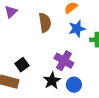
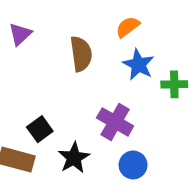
blue star: (77, 29) -> (138, 65), turned -30
black star: (52, 81) -> (74, 158), moved

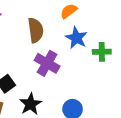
purple cross: (115, 122) -> (47, 63), moved

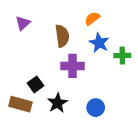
purple cross: (47, 63) -> (73, 66), turned -30

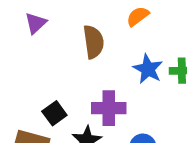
blue star: (99, 43) -> (148, 69), moved
purple cross: (73, 66) -> (109, 108), moved

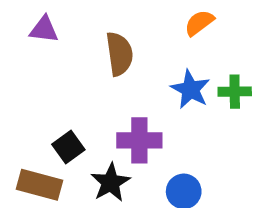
orange semicircle: (138, 16) -> (199, 23), moved
purple triangle: (36, 23) -> (44, 29), turned 50

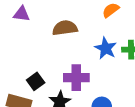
brown semicircle: (119, 54) -> (65, 28), turned -90

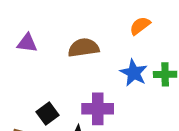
purple triangle: (22, 14) -> (27, 43), moved

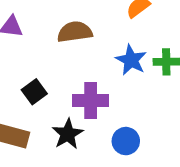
black square: (47, 114) -> (34, 92), moved

